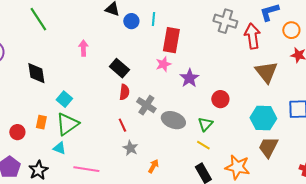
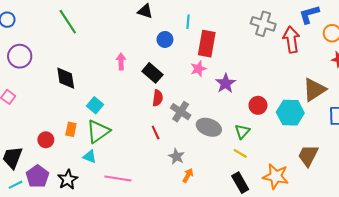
blue circle: (131, 21) -> (165, 39), moved
pink arrow: (83, 48) -> (121, 61), moved
brown triangle: (266, 72) -> (314, 90), moved, turned 35
cyan hexagon: (263, 118) -> (290, 113), moved
gray star: (130, 148) -> (176, 157), moved

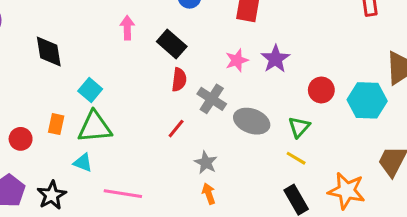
pink star: (198, 69) -> (237, 60), moved
green triangle: (98, 131) -> (95, 127), turned 30
red line: (156, 132) -> (176, 129), turned 64
orange arrow: (188, 175) -> (209, 194), moved, turned -48

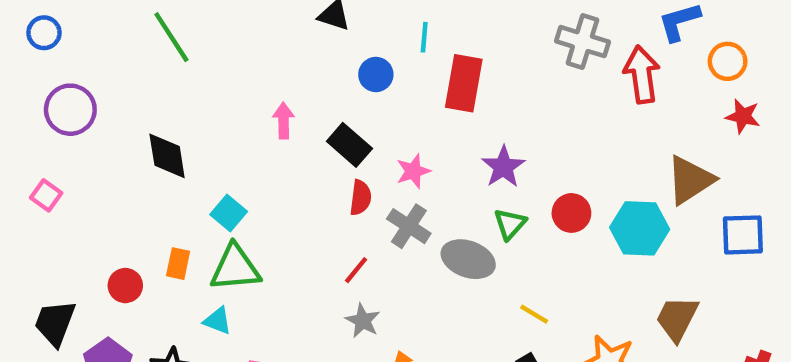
pink star: (237, 60) -> (413, 171), moved
green triangle: (299, 127) -> (510, 224), moved
gray star: (206, 163) -> (363, 321), moved

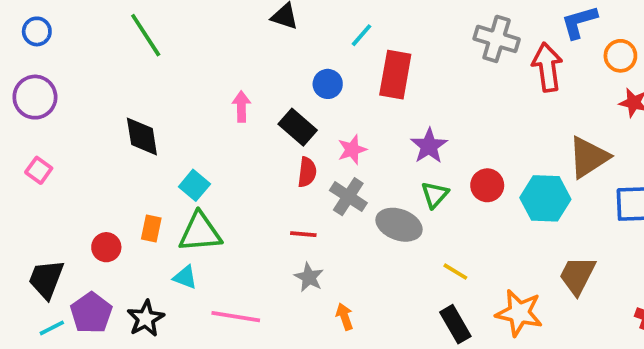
cyan line: (424, 37) -> (361, 35), turned 36
blue circle: (376, 75) -> (328, 84), moved
purple circle: (70, 110) -> (35, 97), moved
red line: (356, 270) -> (303, 234), turned 56

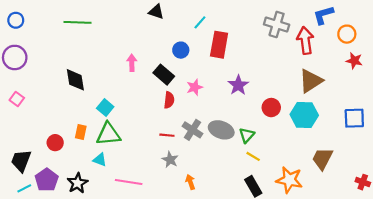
green line: (146, 35) -> (78, 22), turned -55
brown triangle: (589, 157) -> (311, 81), moved
green triangle: (435, 195) -> (247, 135), moved
gray cross: (348, 197) -> (192, 130), moved

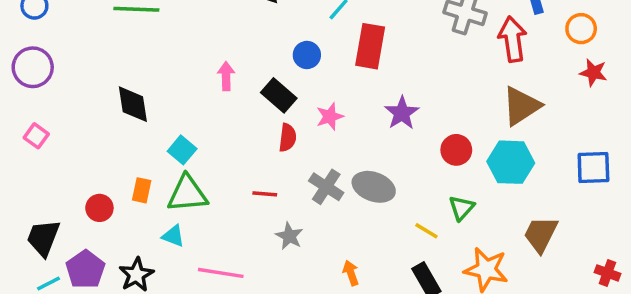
red line: (167, 135) -> (265, 194), moved
green triangle: (247, 135) -> (462, 208), moved
orange arrow: (190, 182) -> (351, 273), moved

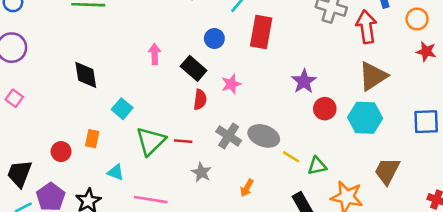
purple star: (402, 113) -> (304, 81), moved
green triangle: (187, 194) -> (151, 141), moved, turned -40
green triangle: (462, 208) -> (317, 166), moved, turned 36
yellow line: (426, 231) -> (291, 157), moved
orange arrow: (351, 273) -> (247, 188), moved, turned -132

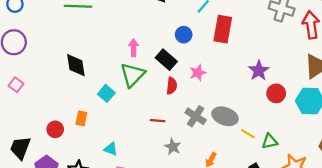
green triangle: (151, 141) -> (132, 75), moved
cyan triangle: (116, 172) -> (111, 149), moved

